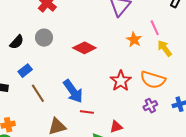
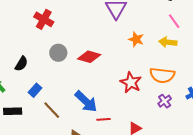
pink line: (155, 28) -> (174, 21), moved
gray circle: (44, 38) -> (58, 53), moved
yellow arrow: (165, 48) -> (168, 42), turned -36

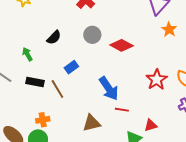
orange star: (136, 39) -> (169, 29), moved
blue rectangle: (35, 90) -> (71, 67), moved
brown line: (52, 110) -> (57, 89), moved

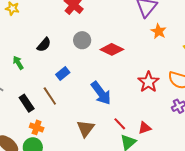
black rectangle: (35, 82) -> (27, 103), moved, turned 48
red line: (122, 110) -> (120, 124), moved, turned 40
orange cross: (43, 120) -> (37, 127), turned 32
brown triangle: (92, 123) -> (86, 128), turned -36

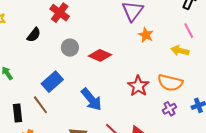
black semicircle: (44, 45) -> (34, 35), moved
blue rectangle: (63, 73) -> (52, 82), size x1.5
black rectangle: (27, 103) -> (17, 113), turned 30

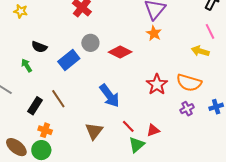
black semicircle: (34, 35) -> (39, 47), moved, turned 70
orange star: (146, 35) -> (154, 33), moved
blue rectangle: (52, 82) -> (69, 60), moved
black rectangle: (17, 113) -> (35, 106), turned 36

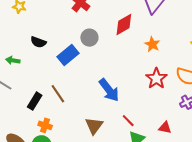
orange star: (154, 33) -> (152, 44), moved
red diamond: (120, 52) -> (124, 24), moved, turned -55
green arrow: (27, 65) -> (13, 60), moved, turned -48
red triangle: (153, 130) -> (165, 128), moved, turned 32

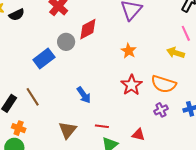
red diamond: (124, 24) -> (88, 29), moved
black semicircle: (38, 42) -> (17, 15), moved, turned -49
blue arrow: (109, 90) -> (84, 95), size x0.7
red line: (128, 121) -> (102, 126), turned -40

